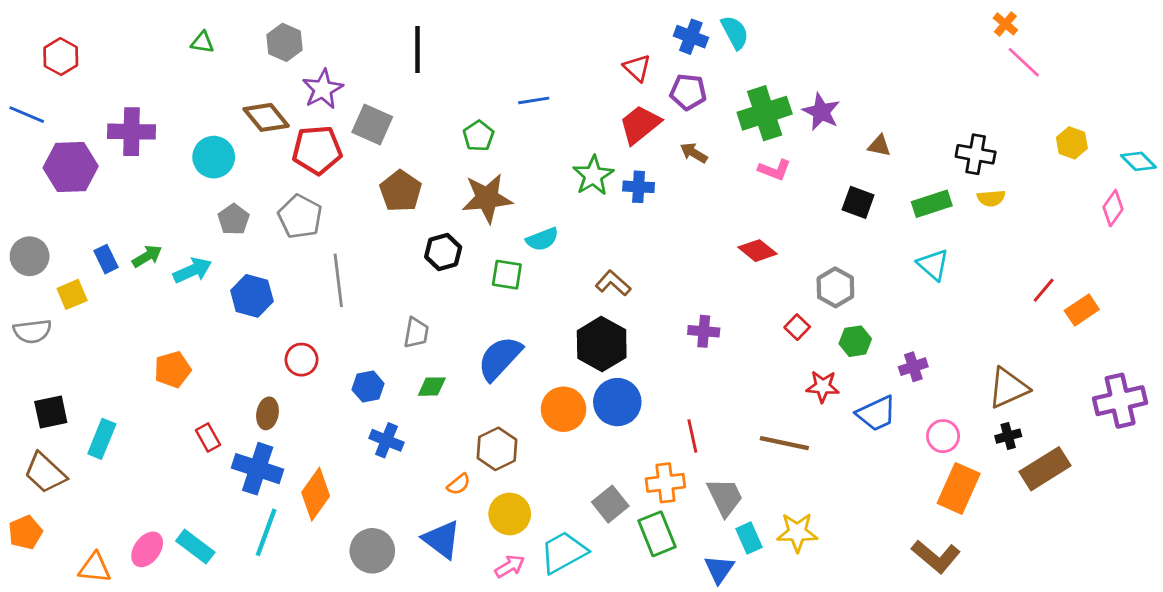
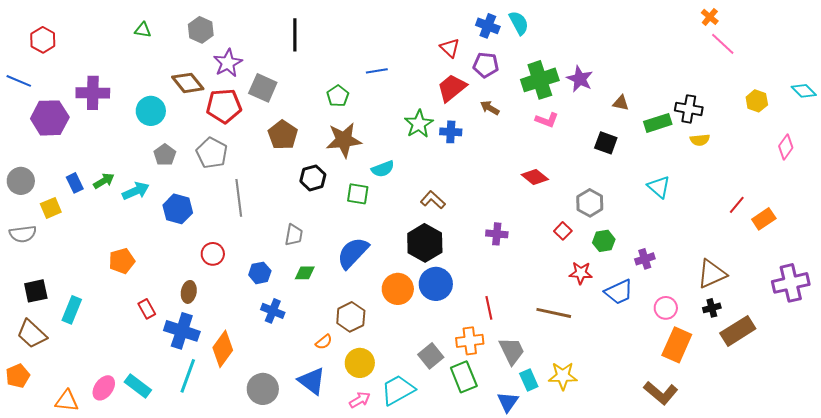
cyan diamond: (1138, 161) -> (804, 91), moved
green rectangle: (932, 204) -> (658, 123), moved

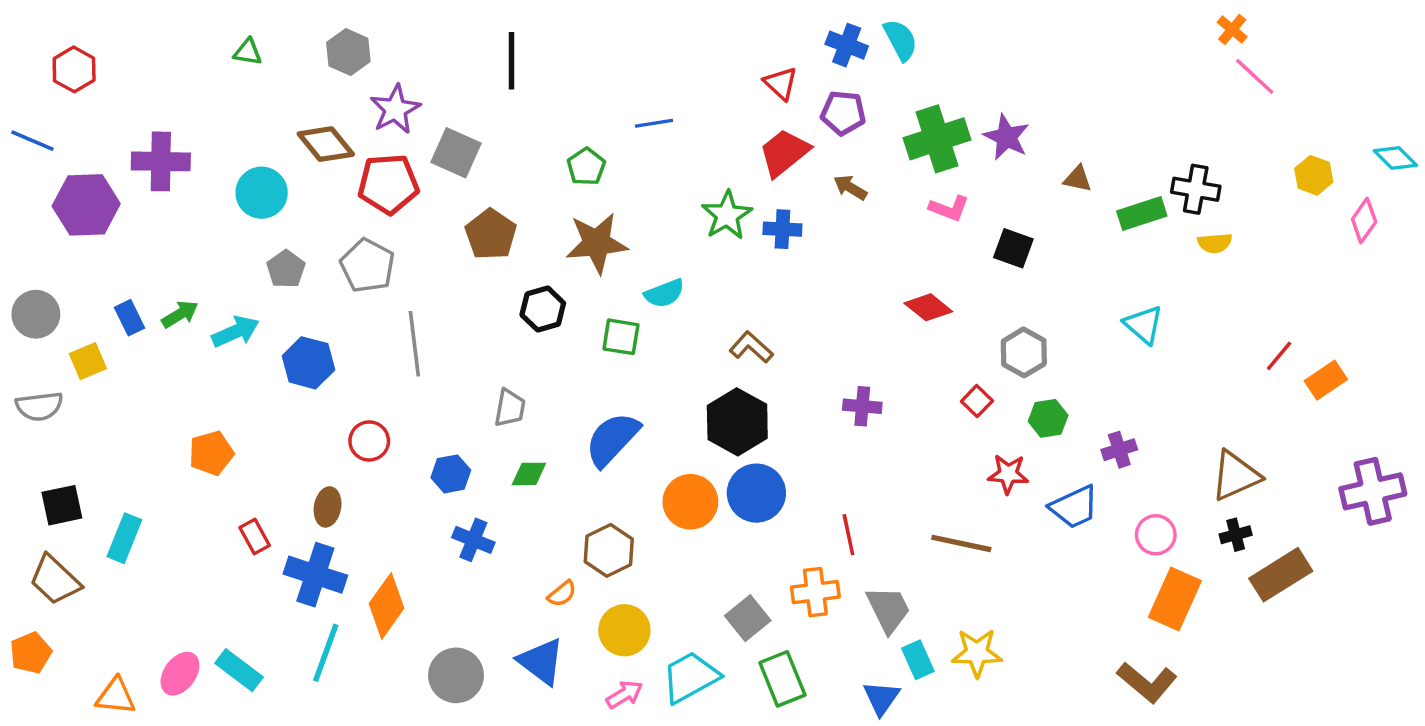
black square: (606, 143) -> (1013, 248), moved
pink diamond: (786, 147) -> (1364, 220), moved
green rectangle: (464, 377) -> (782, 679), moved

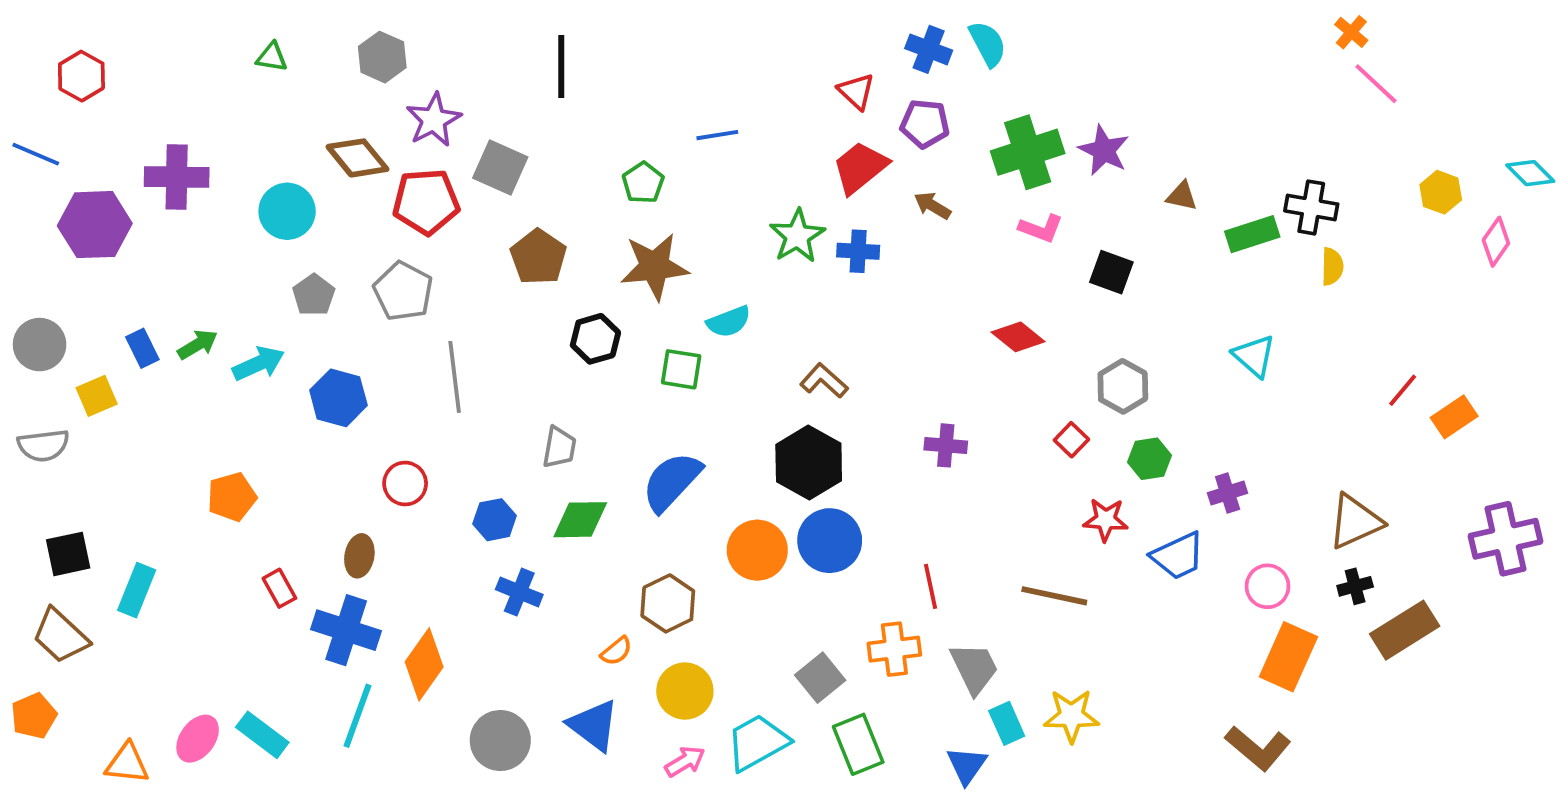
yellow semicircle: (1215, 243) -> (1332, 266), turned -84
green diamond: (529, 474) -> (580, 520), size x1.4

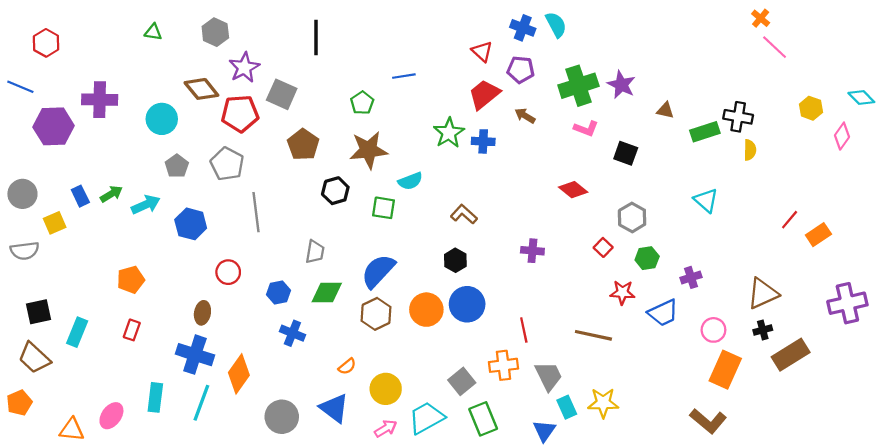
black hexagon: (809, 463) -> (455, 260), size x0.6
red rectangle: (279, 588) -> (132, 330), moved, turned 48
brown hexagon: (668, 603) -> (376, 314), moved
cyan rectangle: (262, 735) -> (155, 397), moved, turned 60

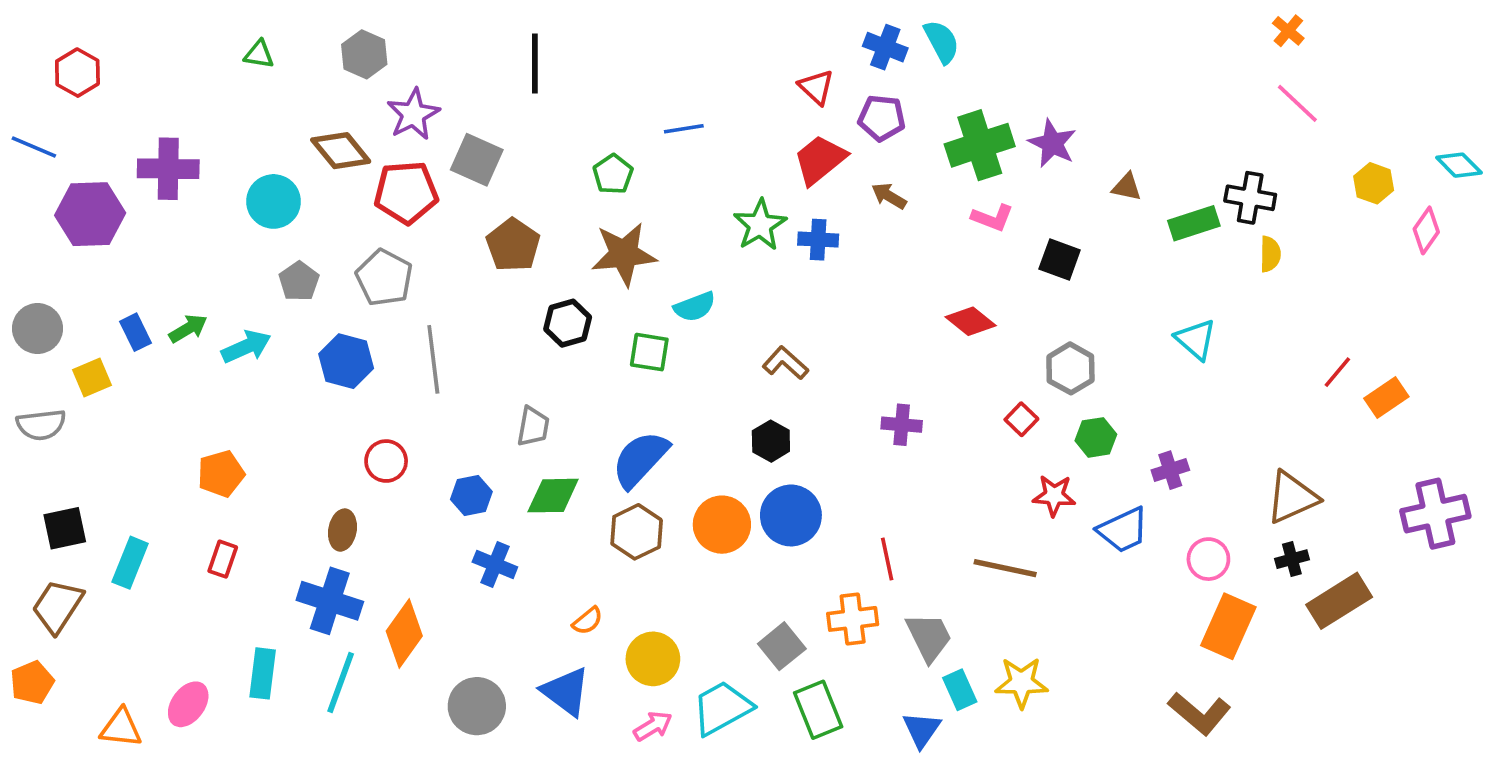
pink line: (775, 47) -> (1297, 103), moved
blue hexagon: (191, 224) -> (346, 361), moved
brown trapezoid: (34, 358) -> (57, 606), turned 80

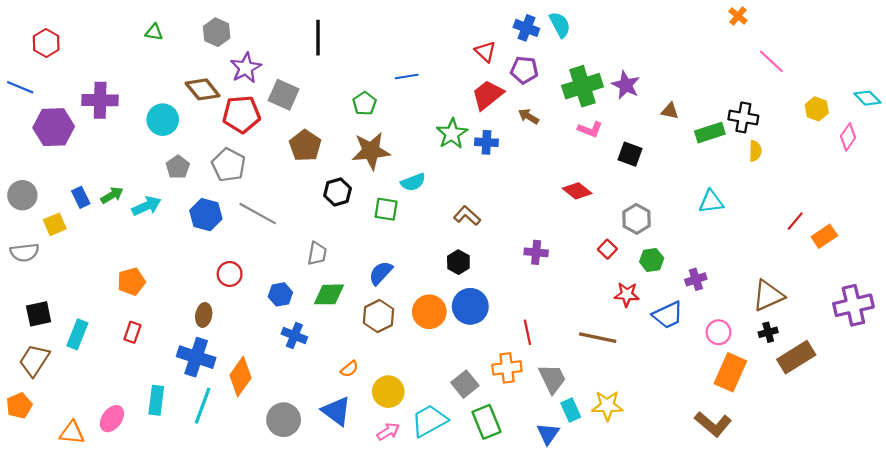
orange cross: (1288, 31) -> (738, 16), moved
cyan triangle: (1196, 339) -> (711, 202), turned -48
gray line: (433, 359) -> (258, 214), turned -54
blue semicircle: (640, 459) -> (381, 273), size x0.7

